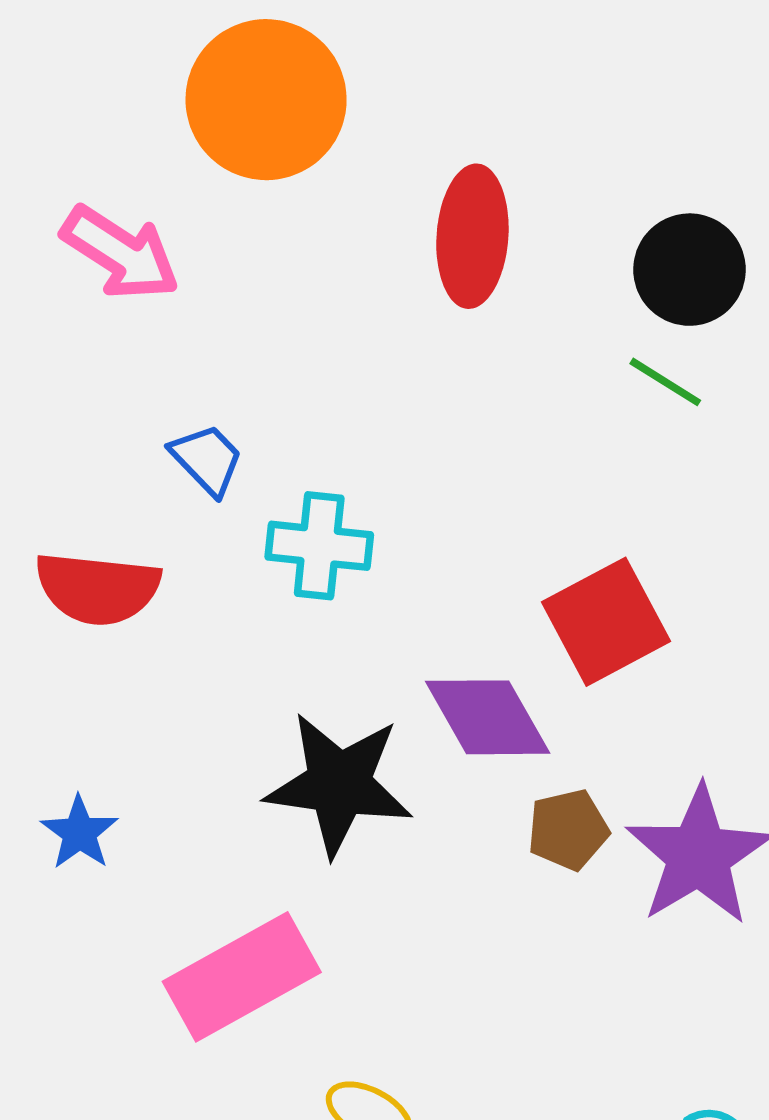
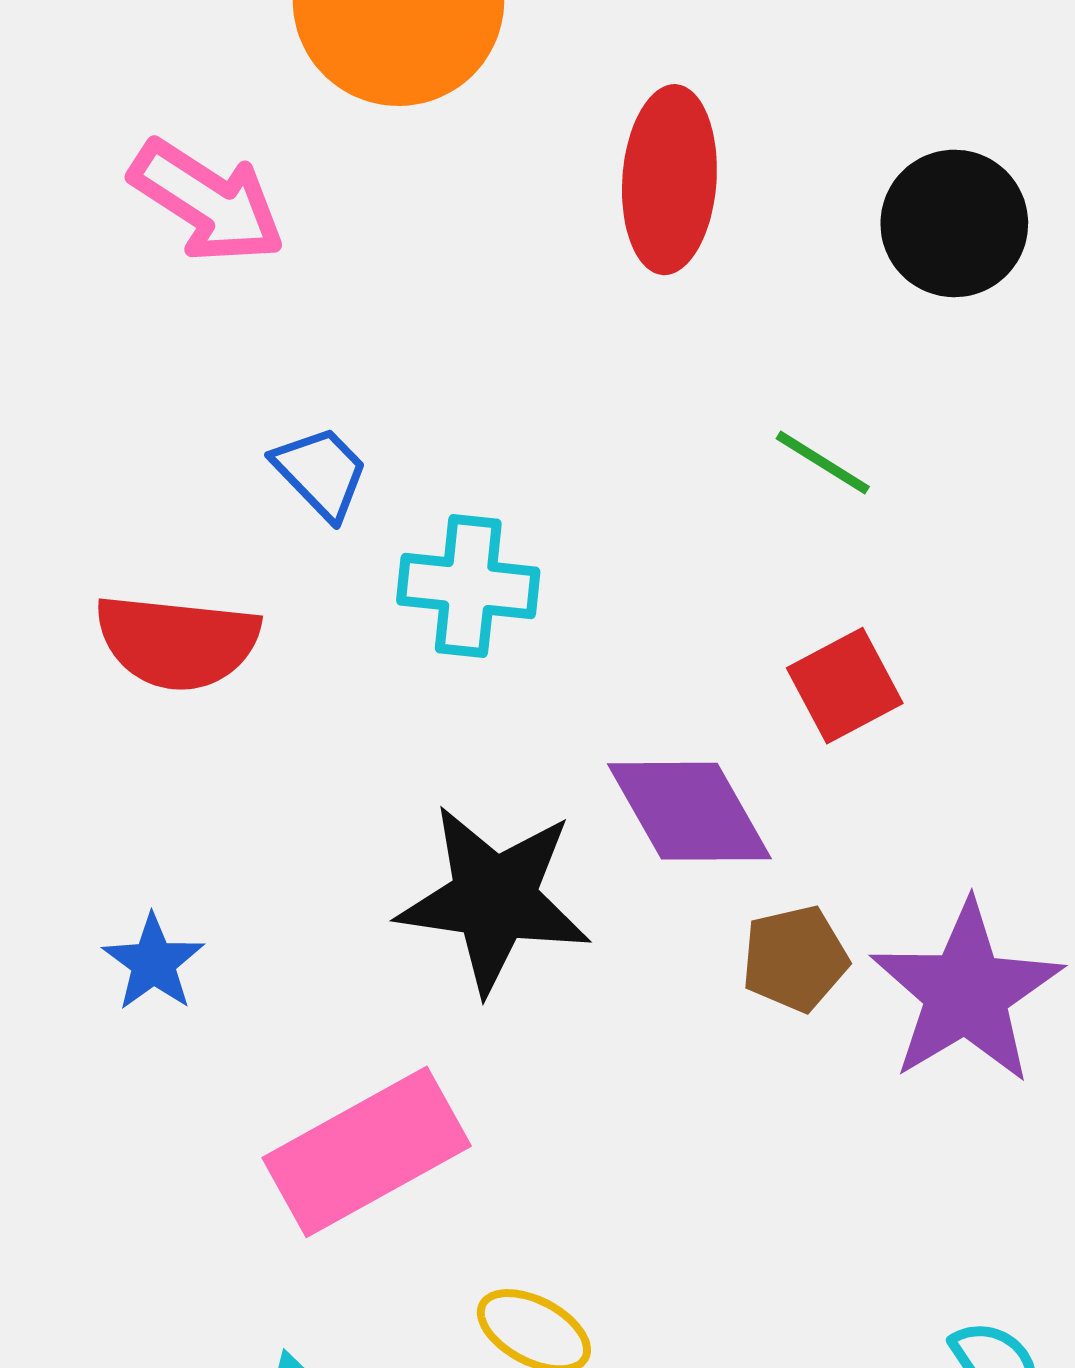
green line: (665, 382) -> (823, 463), moved
red square: (606, 622) -> (845, 686), size x0.7

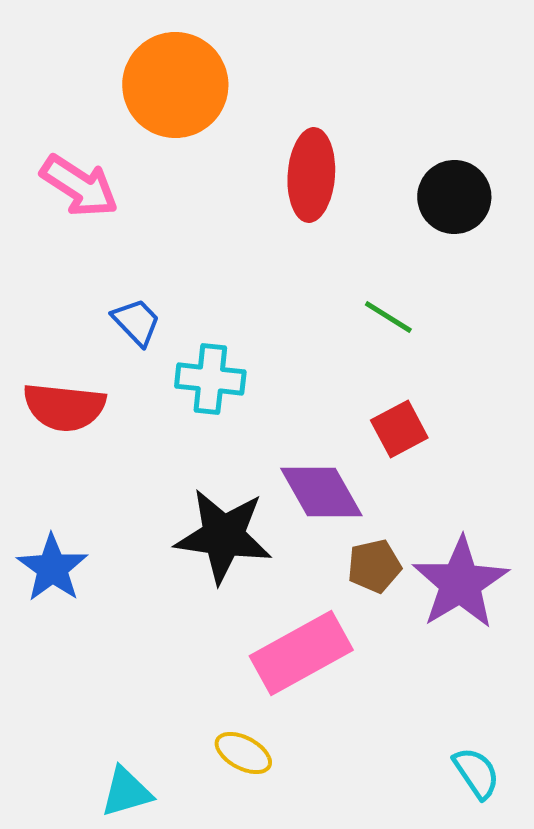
blue star: (153, 963) -> (52, 568), size x1.4
pink rectangle: (367, 1152) -> (301, 653), moved

